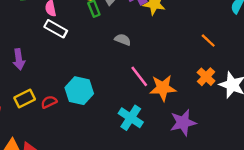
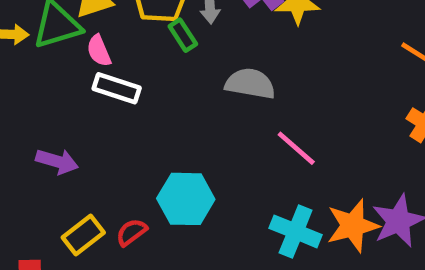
gray semicircle: (123, 40) -> (250, 84), size x1.5
purple arrow: (19, 59) -> (57, 161), turned -54
orange star: (163, 88) -> (353, 226), moved

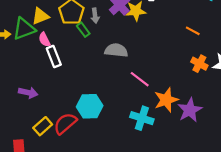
white rectangle: (117, 88) -> (54, 57), turned 54
orange star: (353, 226) -> (166, 100), moved
red semicircle: (132, 232) -> (65, 123), size x1.6

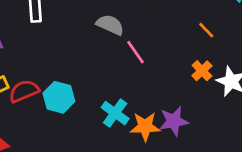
pink line: (140, 79) -> (136, 52), moved
orange star: (166, 100) -> (145, 127), moved
cyan hexagon: (90, 106) -> (59, 97), moved

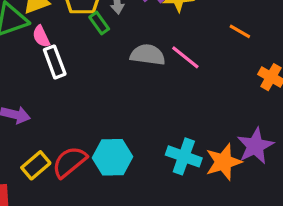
orange line: (206, 30) -> (240, 31), moved
pink line: (136, 52) -> (185, 57), moved

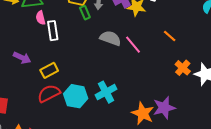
pink semicircle: (41, 36) -> (41, 18), moved
cyan cross: (184, 156) -> (106, 92), moved, turned 30
orange star: (224, 162) -> (143, 113), turned 30
yellow rectangle: (36, 165) -> (49, 70), moved

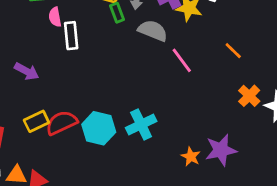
gray semicircle: (110, 38) -> (153, 31), moved
yellow rectangle: (49, 70) -> (36, 121), moved
orange star: (143, 113) -> (191, 157), size x0.6

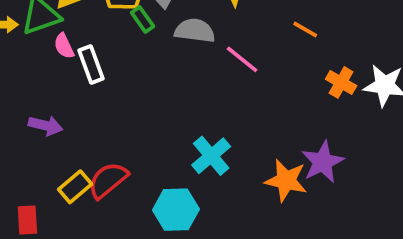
cyan hexagon: (99, 128) -> (176, 210), moved
orange star: (191, 157) -> (286, 180), size x1.6

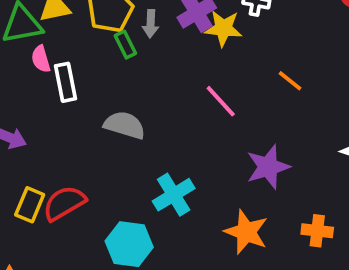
gray semicircle: (195, 31) -> (125, 125), moved
orange cross: (341, 82) -> (317, 231), moved, turned -32
purple star: (323, 162) -> (268, 167), moved
yellow rectangle: (75, 187) -> (30, 205), turned -36

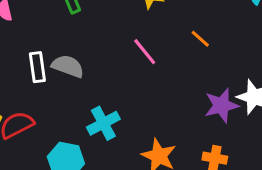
white rectangle: (65, 82) -> (37, 67), moved
purple star: (268, 167) -> (221, 105), moved

